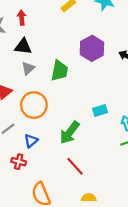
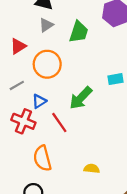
red cross: (19, 162) -> (23, 121), size x1.5
red line: (75, 166) -> (59, 123), moved

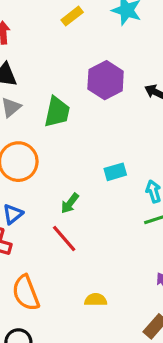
green arrow: (81, 98) -> (70, 203), size x0.6
red line: (59, 123) -> (64, 239), moved

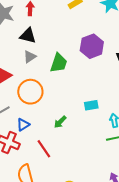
red line: (64, 239) -> (44, 149), moved

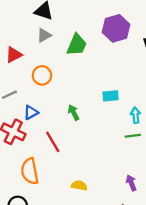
orange circle: (30, 92) -> (42, 75), size x0.7
green arrow: (60, 122) -> (74, 112), turned 104

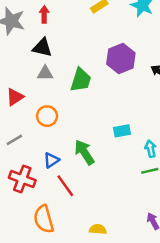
gray triangle: (44, 35) -> (45, 73), turned 35
green arrow: (74, 112) -> (84, 152), size x1.5
blue triangle: (31, 113) -> (51, 160), moved

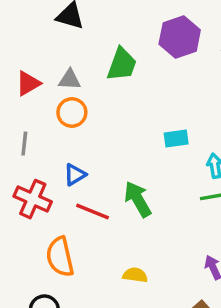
gray triangle: (45, 73) -> (70, 80), moved
gray line: (14, 140) -> (24, 144), turned -56
green arrow: (84, 152) -> (138, 199), moved
red line: (65, 186) -> (93, 211), turned -35

